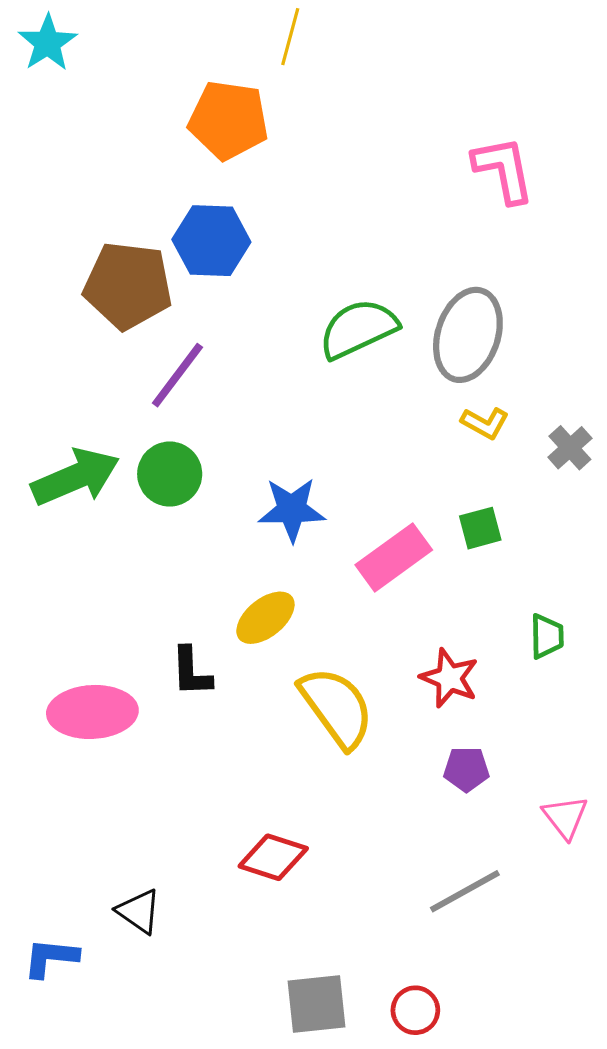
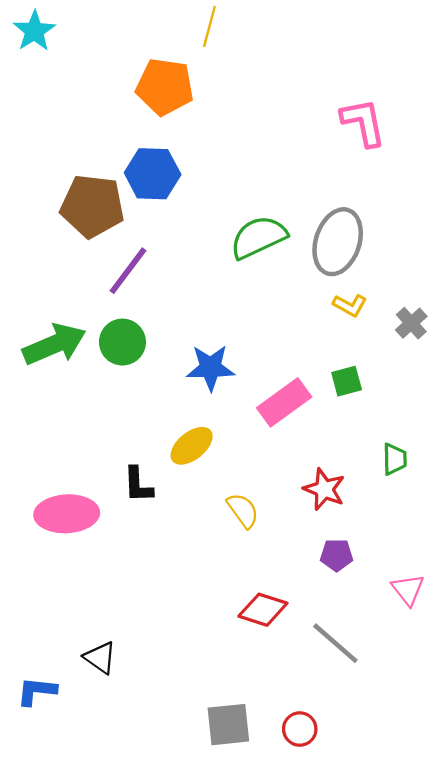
yellow semicircle: (337, 707) -> (243, 510), size x0.6
red diamond: (273, 857) -> (263, 610), moved
gray line: (465, 891) -> (335, 643), turned 70

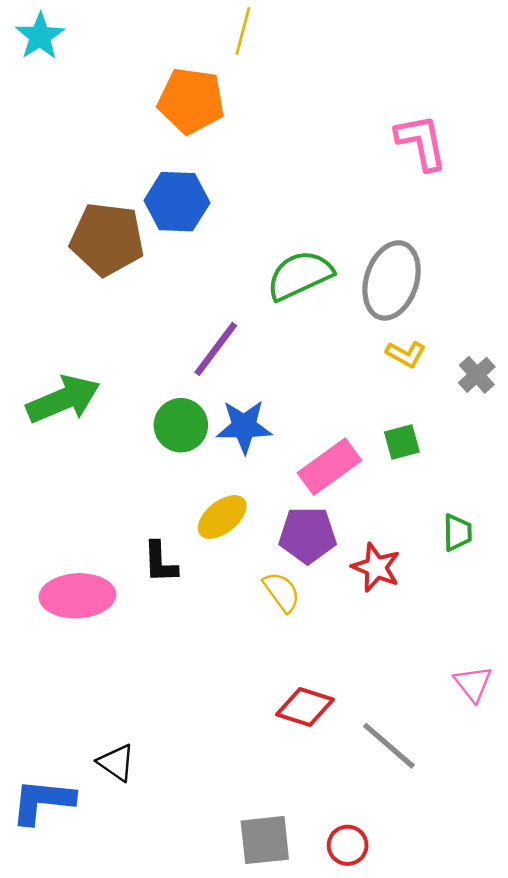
purple line: (128, 271) -> (216, 349), moved
green circle: (122, 342) -> (181, 425), moved
purple pentagon: (337, 555) -> (308, 535), moved, size x1.5
blue L-shape: (37, 691) -> (43, 801), size x1.4

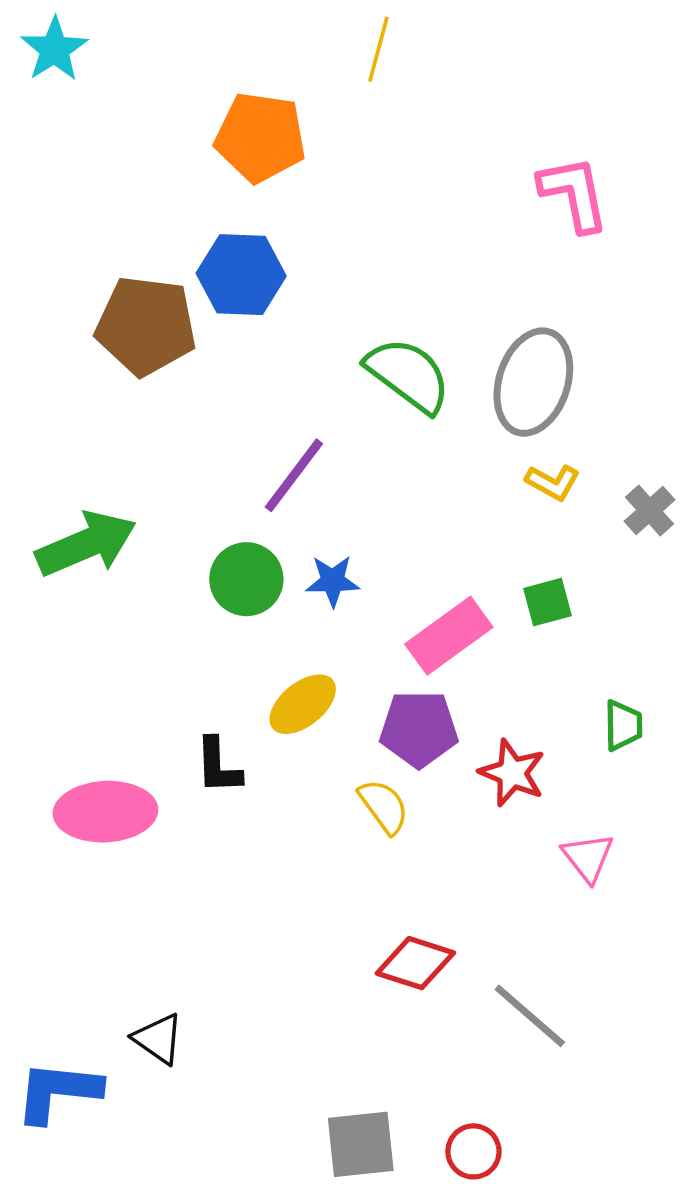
yellow line: (243, 31) -> (378, 49), moved
green semicircle: (300, 275) -> (408, 375), turned 62
blue star: (244, 427) -> (333, 581), size x0.7
pink triangle: (473, 684) -> (588, 857), moved

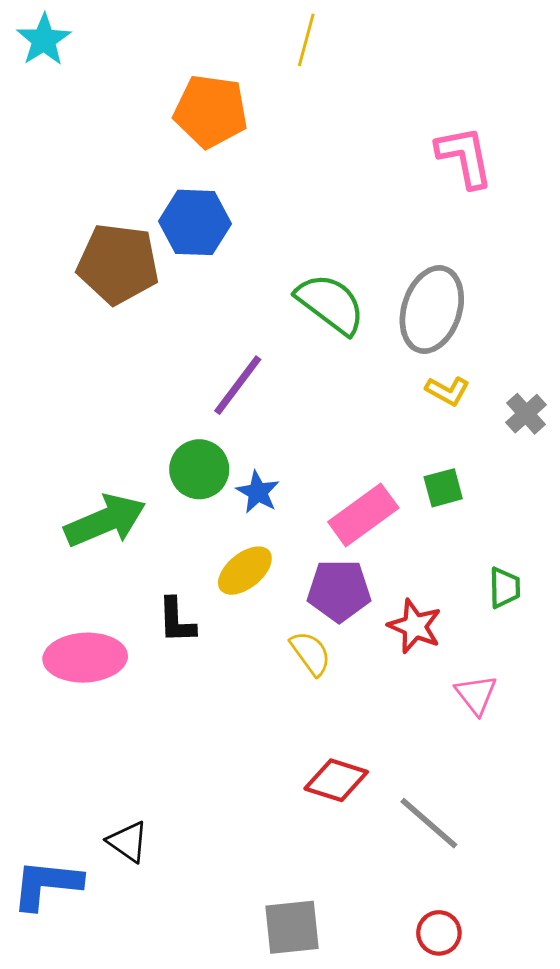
green arrow: (86, 544) -> (105, 521), moved
blue star: (333, 581) -> (258, 492), moved, turned 30
red circle: (473, 1151) -> (439, 933), moved

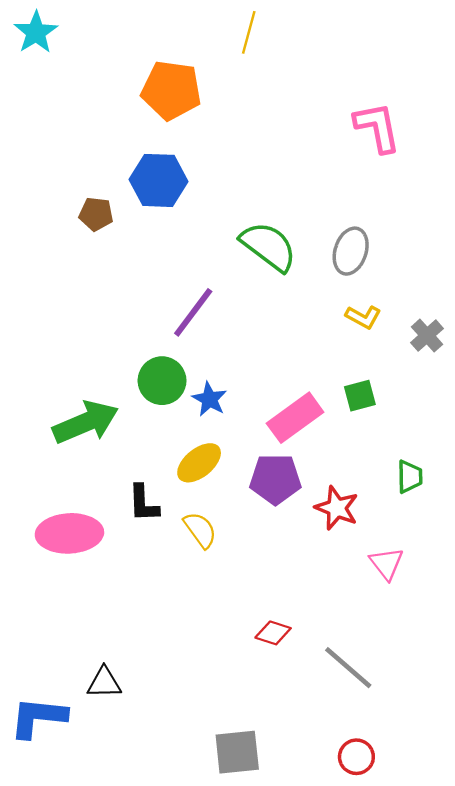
brown pentagon: (118, 264) -> (96, 214), size x0.5
gray ellipse: (432, 309) -> (351, 251), size x0.7
yellow semicircle: (311, 653) -> (200, 530), moved
red diamond: (336, 780) -> (273, 633), size x0.7
black triangle: (128, 842) -> (104, 683), turned -36

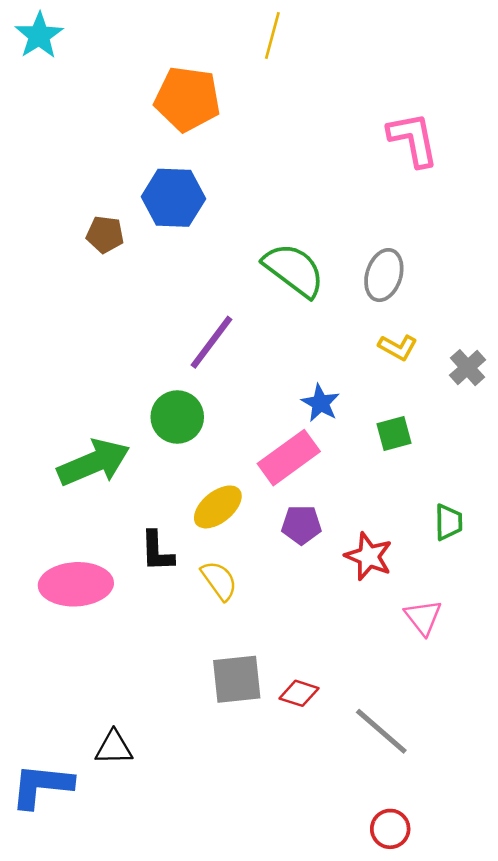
blue star: (209, 399) -> (320, 403), moved
pink rectangle: (295, 418) -> (289, 458), moved
purple pentagon: (275, 479) -> (301, 525), size x0.7
gray square: (237, 752) -> (237, 679), moved

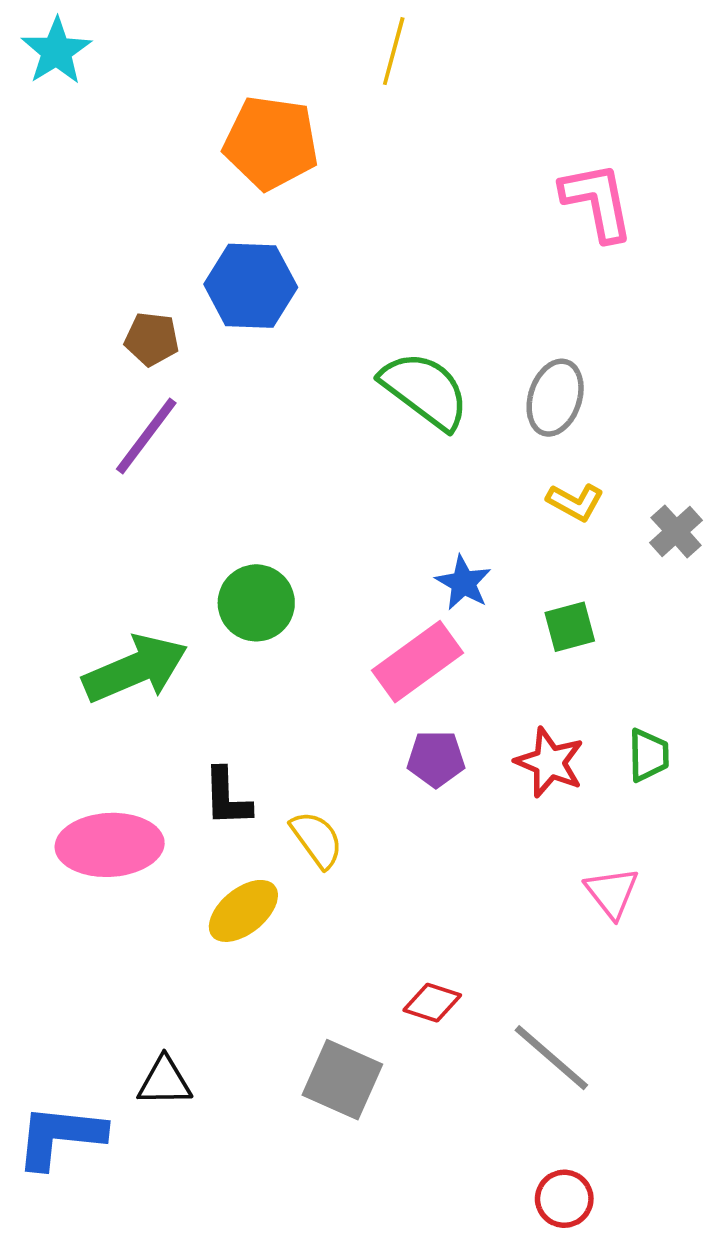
purple line: (211, 342) -> (146, 436), moved
yellow ellipse: (218, 507) -> (243, 911), moved
red star: (369, 556) -> (550, 762), moved
gray square: (237, 679) -> (342, 1080), moved, turned 30

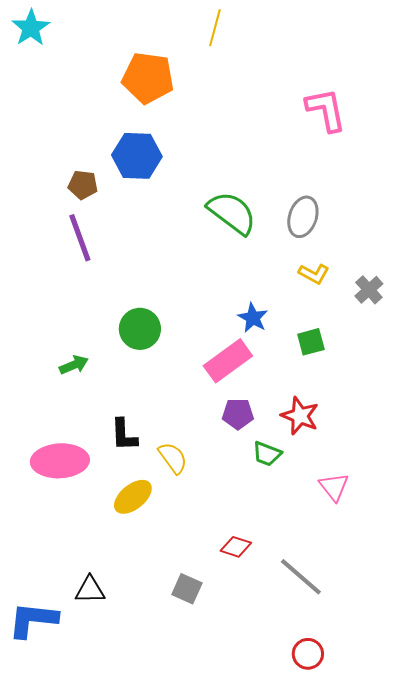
purple line: (146, 436) -> (80, 238), turned -57
green arrow: (135, 669) -> (74, 365), size x0.5
green trapezoid: (649, 755) -> (267, 454), moved, turned 112
gray square: (342, 1080) -> (187, 589), size x0.7

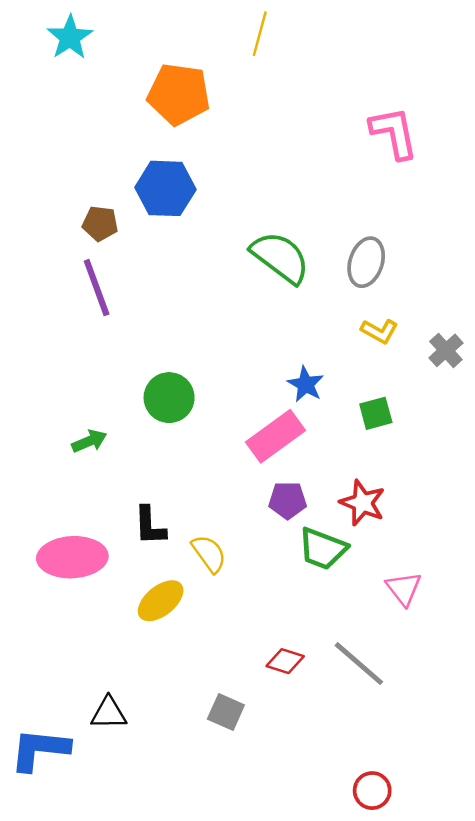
cyan star: (31, 28) -> (70, 37), moved
green trapezoid: (267, 454) -> (323, 549), size x1.4
gray line: (301, 577) -> (359, 664), moved

